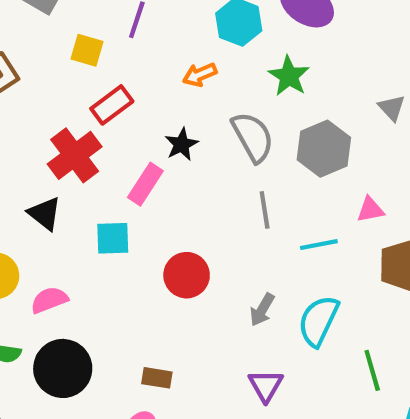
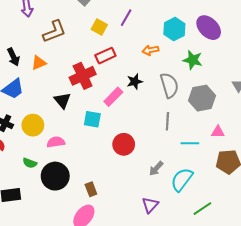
green star: (289, 76) -> (193, 60), turned -30
green line: (372, 370) -> (202, 209), turned 60
brown rectangle: (157, 378) -> (91, 189), moved, turned 48

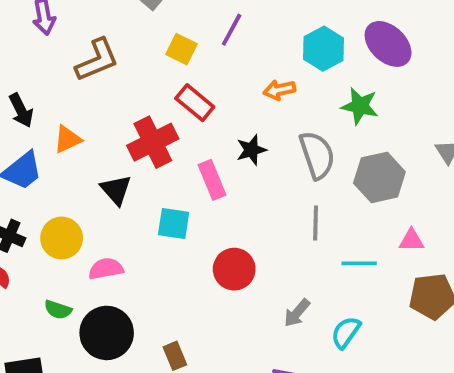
red rectangle: (105, 56) -> (195, 103), turned 66
orange triangle: (39, 63) -> (67, 139), moved
pink rectangle: (113, 97) -> (212, 180), turned -66
cyan semicircle: (182, 180) -> (346, 332), size x0.7

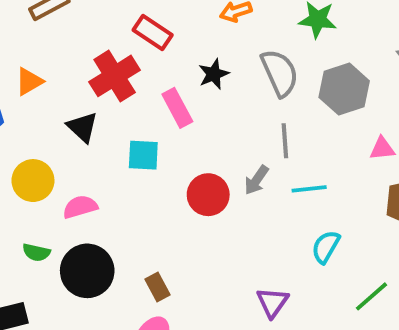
cyan line: (359, 263) -> (309, 189), moved
gray arrow: (297, 313) -> (256, 180), moved

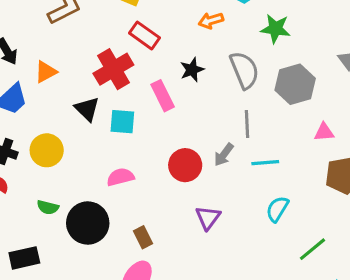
cyan square: (143, 155) -> (122, 122), moved
pink semicircle: (80, 207) -> (120, 177), moved
purple triangle: (272, 302) -> (208, 218), moved

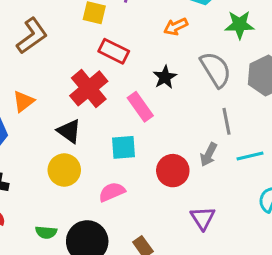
cyan square: (122, 122) -> (124, 147), moved
yellow circle: (47, 150) -> (64, 170), moved

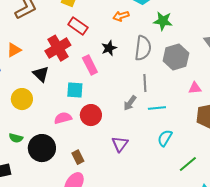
gray semicircle: (216, 70) -> (143, 48), turned 30
yellow circle: (64, 170) -> (22, 99), moved
red circle: (173, 171) -> (91, 115), moved

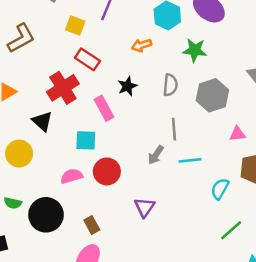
gray semicircle: (143, 48) -> (170, 85), size x0.7
cyan semicircle: (165, 138) -> (220, 189), moved

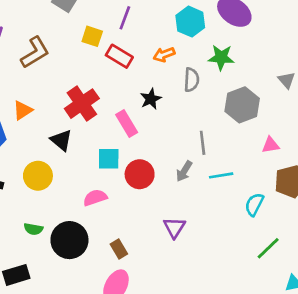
red rectangle: (87, 59) -> (119, 56), moved
gray semicircle: (170, 85) -> (192, 80), moved
red circle: (107, 171) -> (140, 174), moved

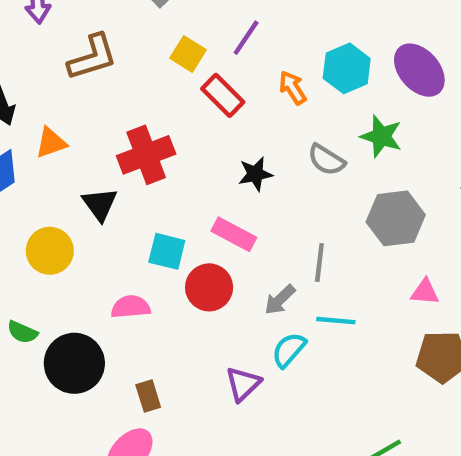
orange arrow: (164, 55) -> (293, 88), moved, turned 65
gray semicircle: (192, 80) -> (326, 160), turned 105
pink rectangle: (127, 124) -> (234, 234), moved, turned -45
cyan semicircle: (254, 204) -> (289, 350), moved

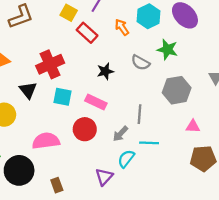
cyan square: (167, 251) -> (62, 97), moved
pink semicircle: (131, 307) -> (46, 141), size x1.4

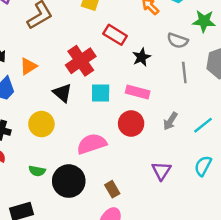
red rectangle: (87, 33) -> (115, 35), moved
gray line: (139, 114) -> (184, 73), moved
cyan line: (149, 143) -> (203, 125), turned -30
cyan semicircle: (126, 159) -> (203, 166), moved

